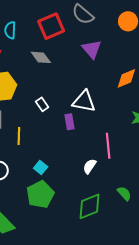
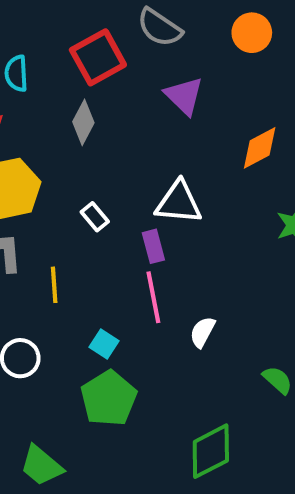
gray diamond: (41, 57) -> (83, 122), turned 70
pink line: (108, 146) -> (153, 297), moved
green diamond: (90, 206) -> (211, 451), moved

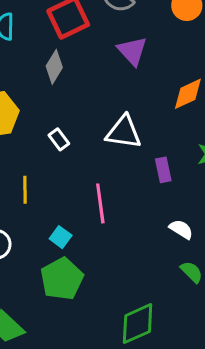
purple rectangle: (153, 246) -> (163, 170), moved
white semicircle: (202, 332) -> (181, 229), moved, turned 90

